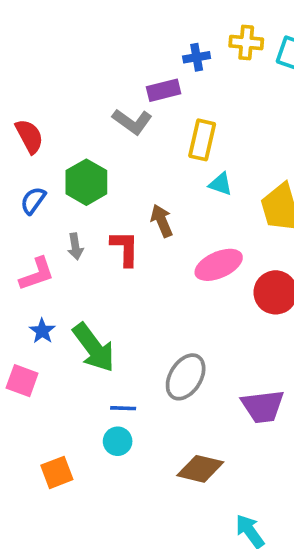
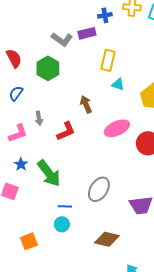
gray L-shape: (132, 122) -> (62, 39), moved
green hexagon: (86, 182) -> (48, 68), moved
red L-shape: (125, 248) -> (66, 131), moved, turned 65

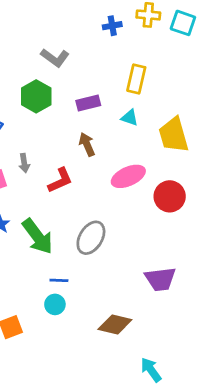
purple rectangle: (87, 33) -> (88, 103), moved
yellow rectangle: (108, 60) -> (136, 79), moved
gray ellipse: (99, 189) -> (91, 238), moved

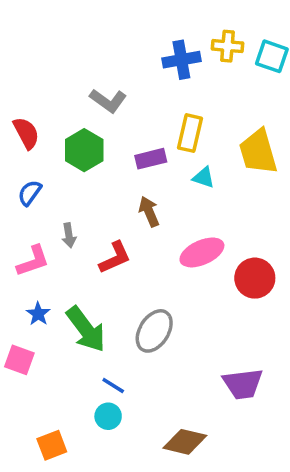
blue cross: (112, 26) -> (181, 60), size x1.5
yellow rectangle: (136, 79) -> (190, 133), moved
yellow trapezoid: (174, 135) -> (258, 152), moved
blue line: (59, 280) -> (113, 386), turned 30

